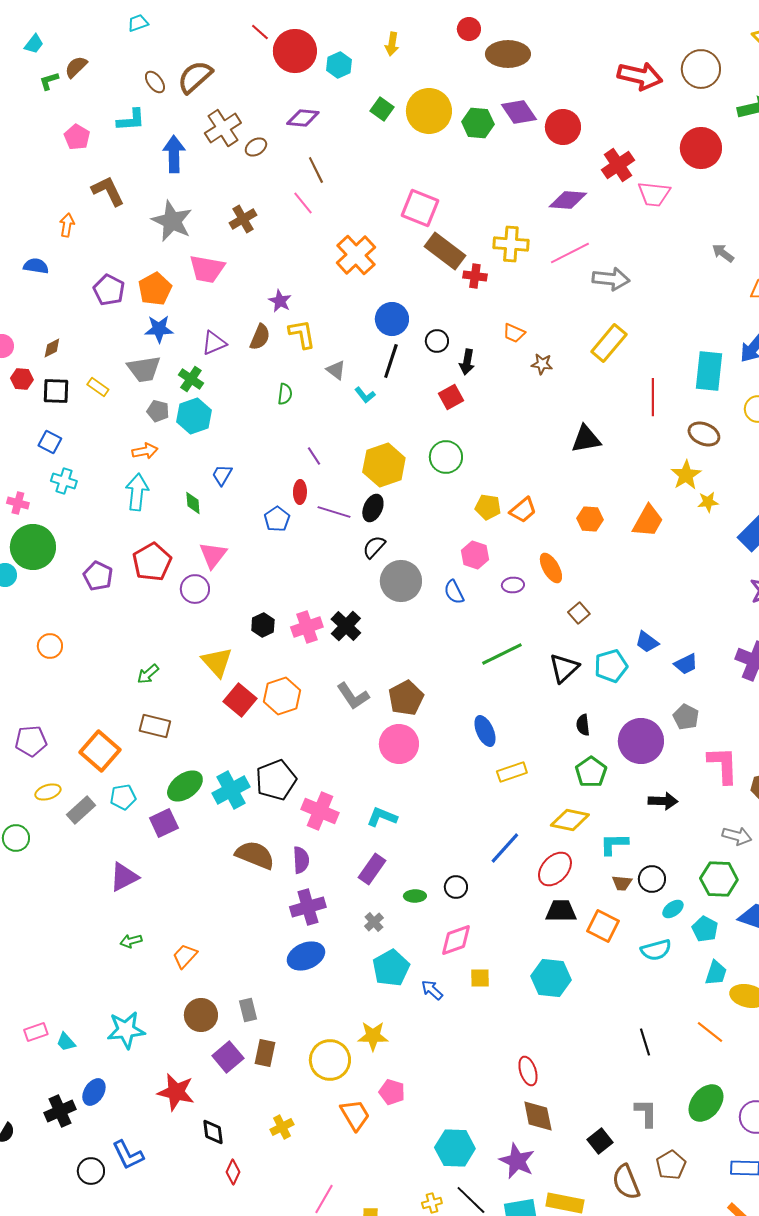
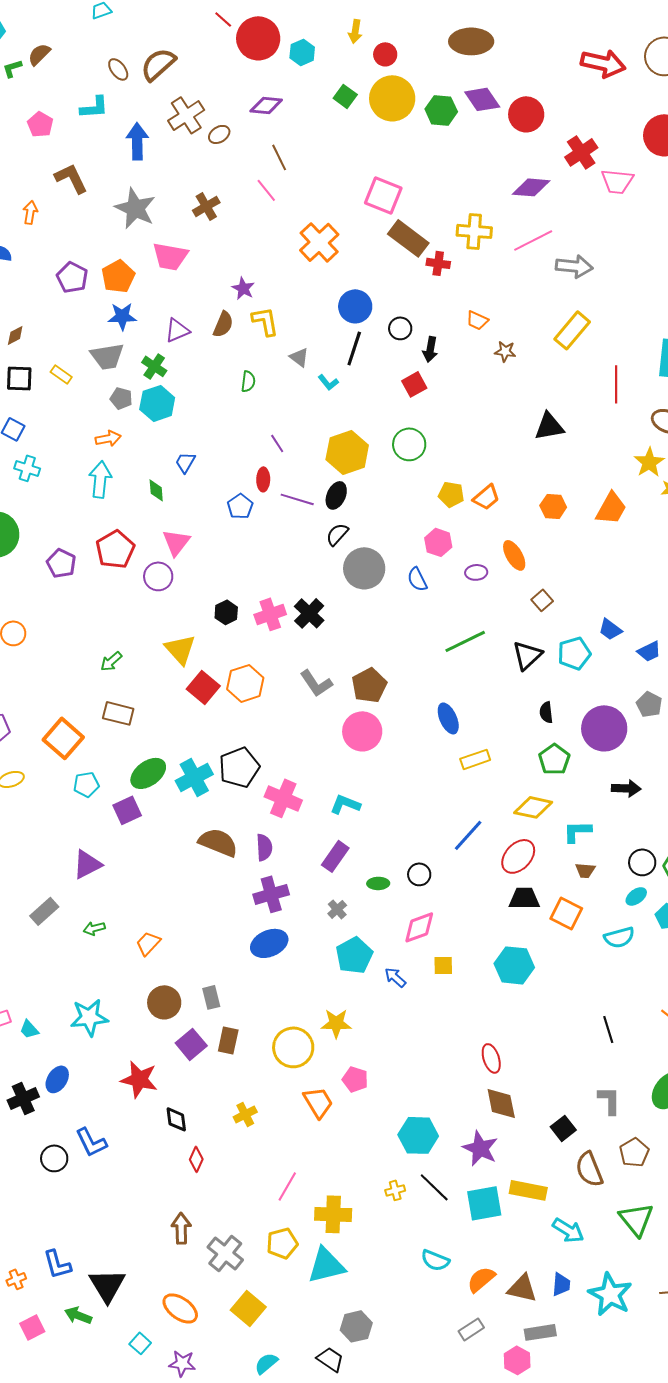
red circle: (469, 29) -> (385, 54), moved
gray rectangle: (81, 810) -> (44, 911), moved
black circle: (652, 879) -> (642, 862), moved

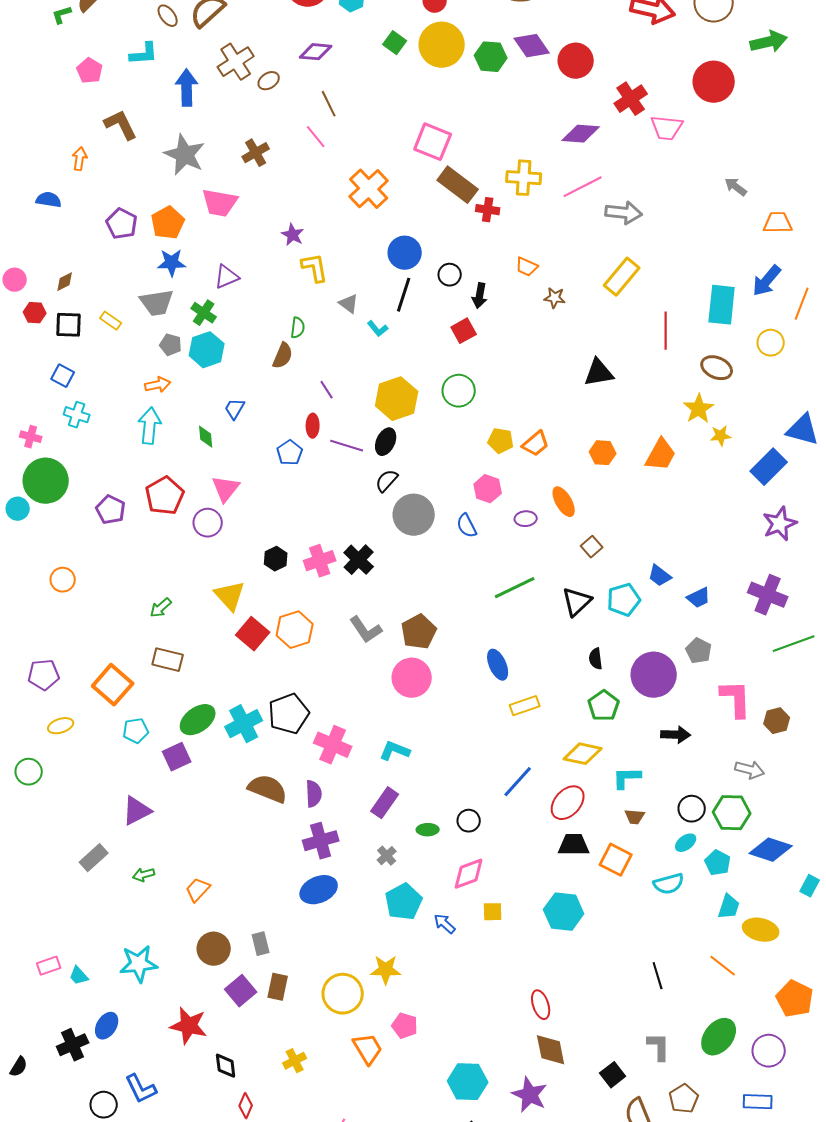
brown semicircle: (223, 324) -> (283, 356), moved

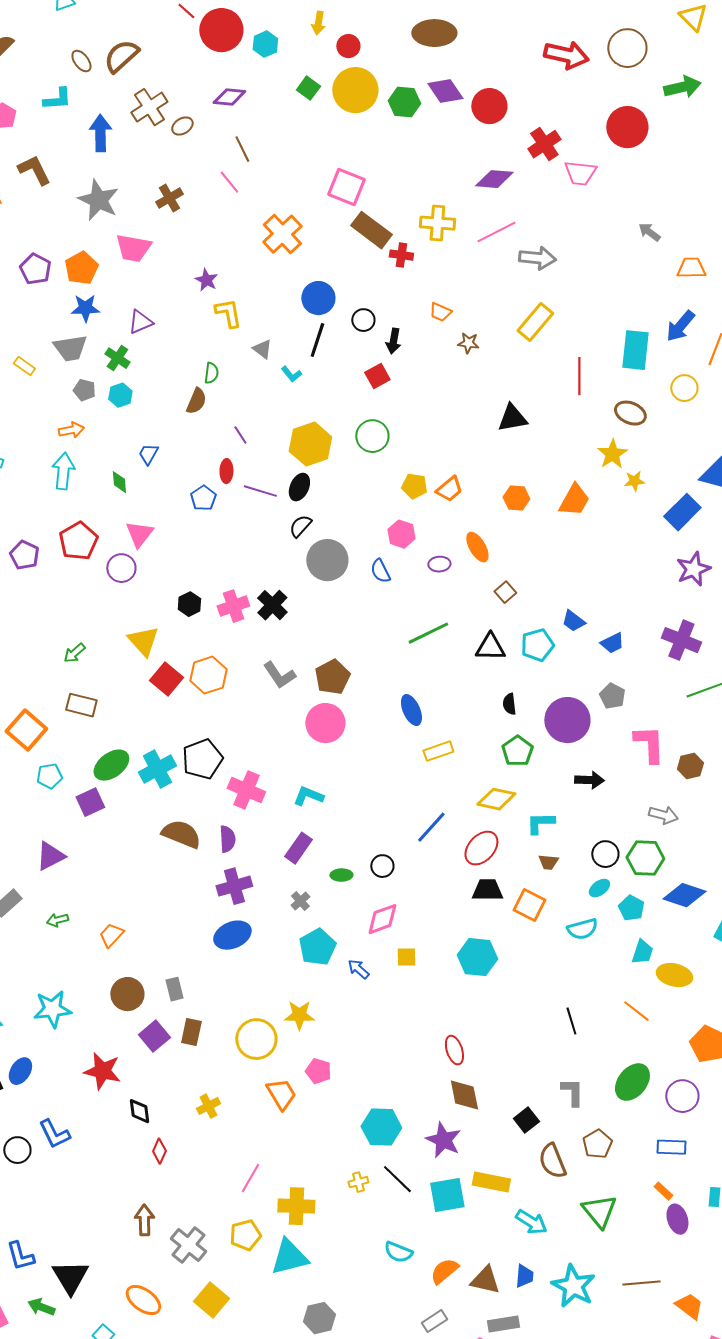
cyan hexagon: (207, 350) -> (120, 395), size x0.7
black triangle: (577, 602) -> (490, 647), turned 44

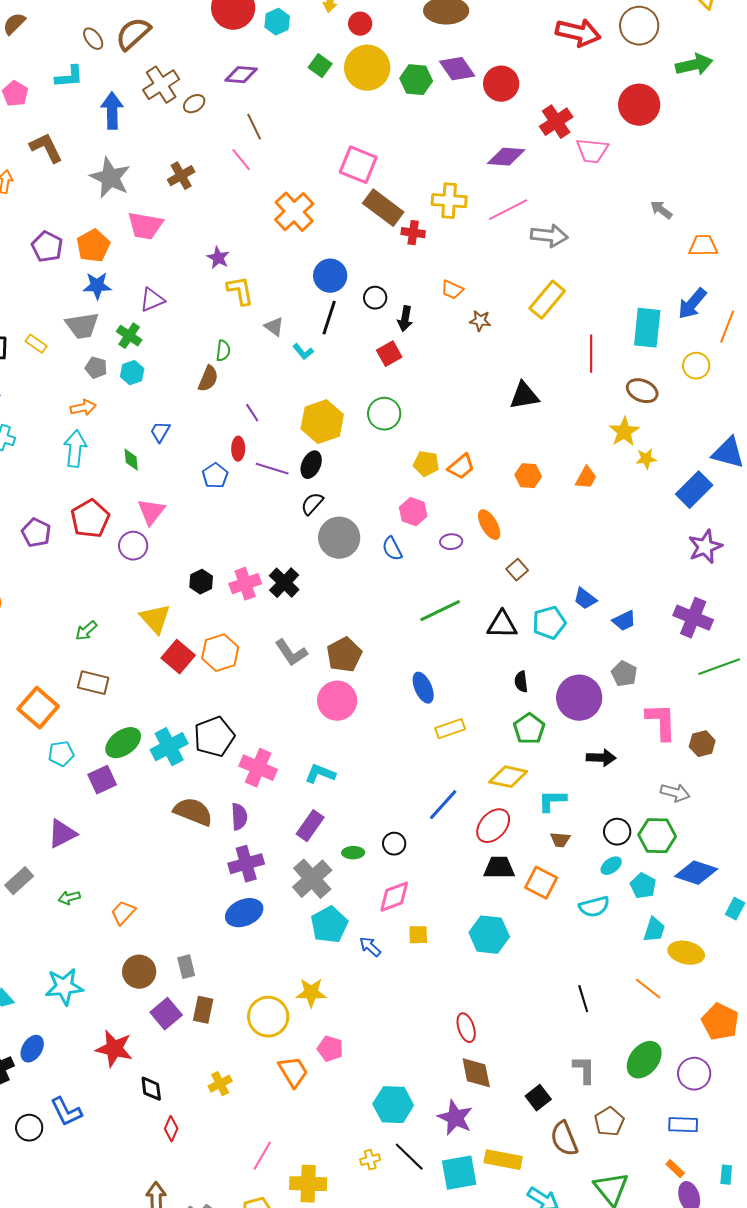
orange trapezoid: (574, 500) -> (586, 478), size x0.7
gray cross: (300, 901) -> (312, 879), size x2.0

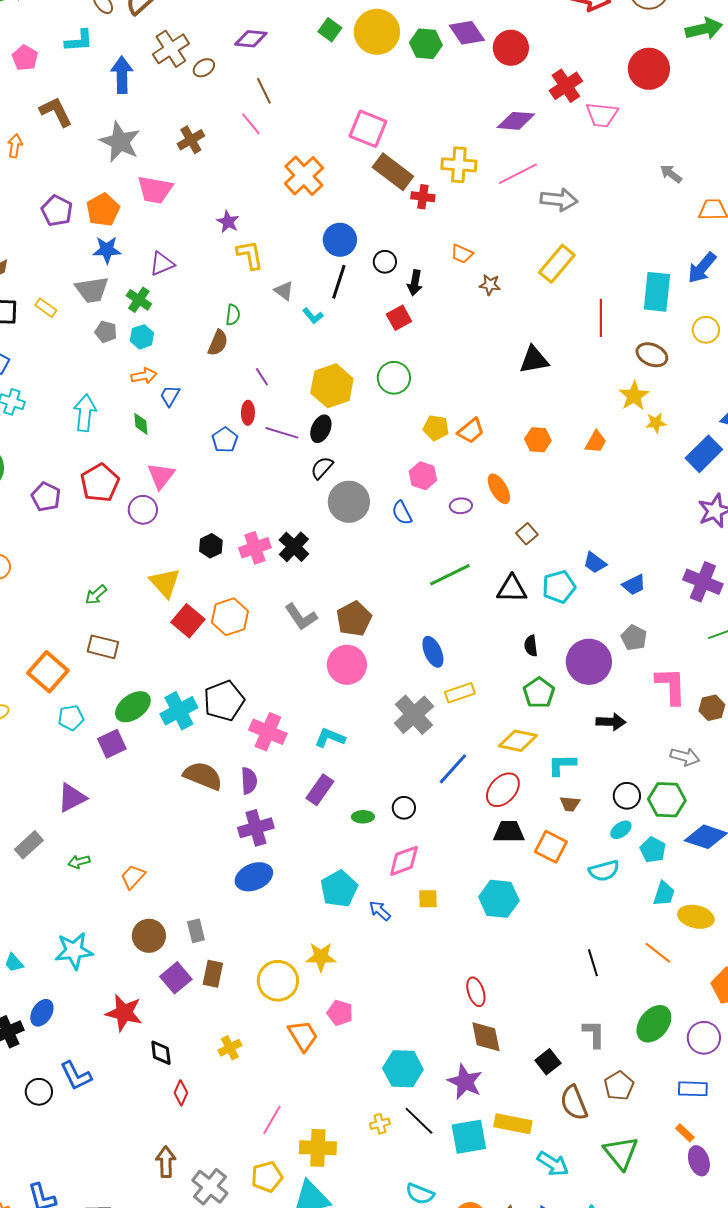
orange arrow: (83, 408) -> (144, 376), moved
gray cross: (312, 879) -> (414, 715), moved

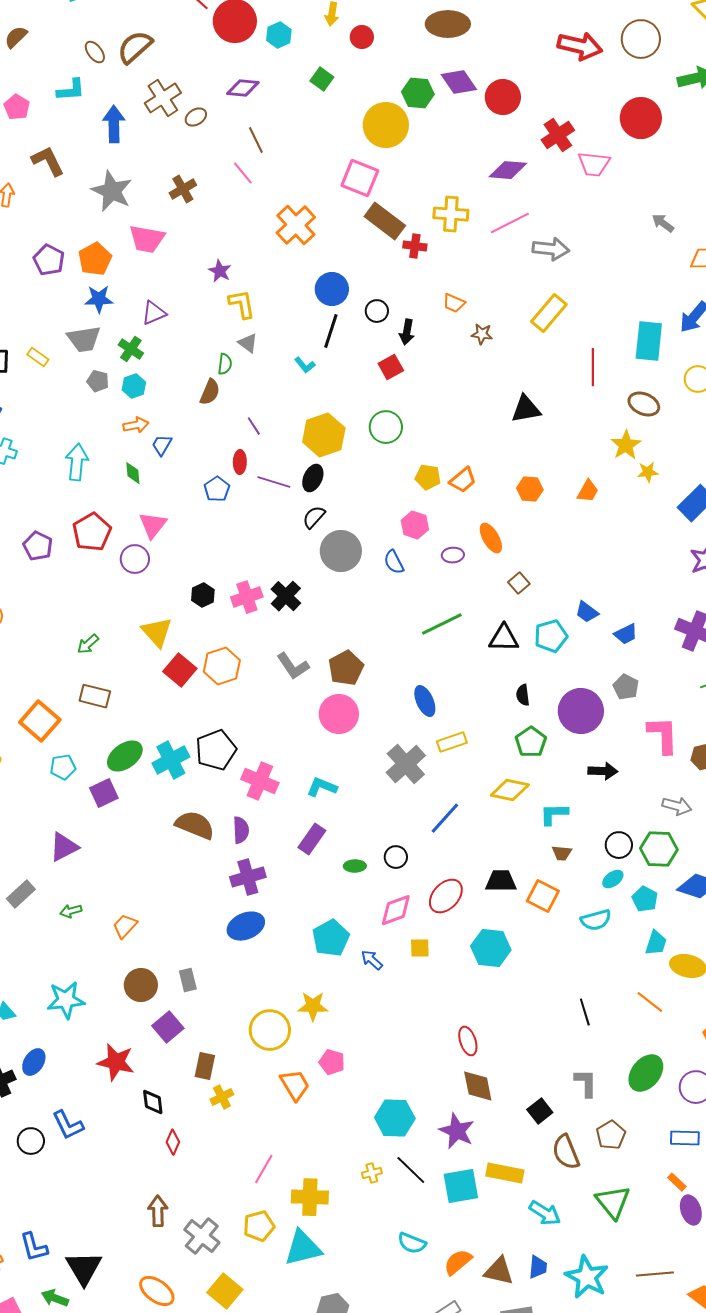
yellow circle: (377, 32) -> (386, 125), moved
gray triangle: (284, 291) -> (248, 343), moved
red ellipse: (503, 790) -> (446, 896), moved
brown rectangle: (213, 974) -> (205, 1066), moved

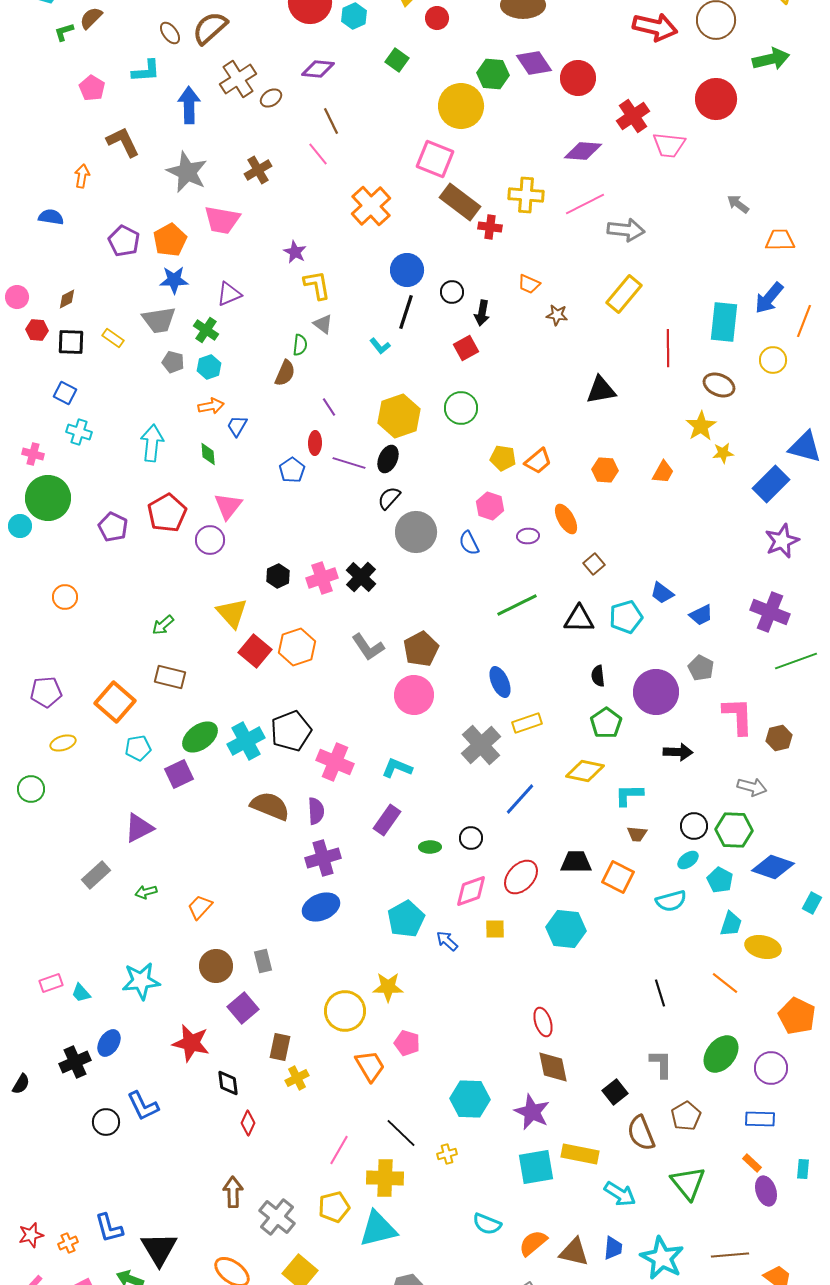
black line: (411, 1170) -> (401, 1133), moved

